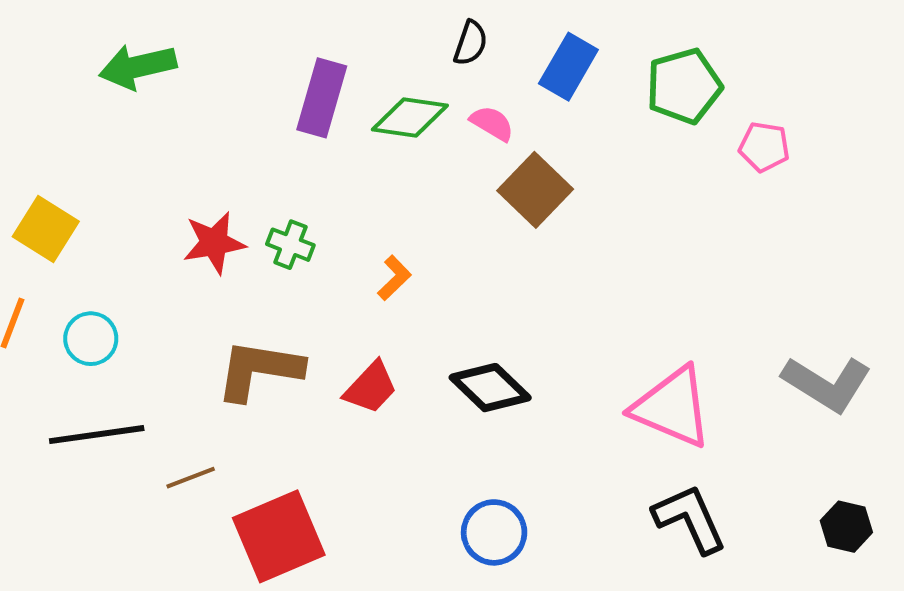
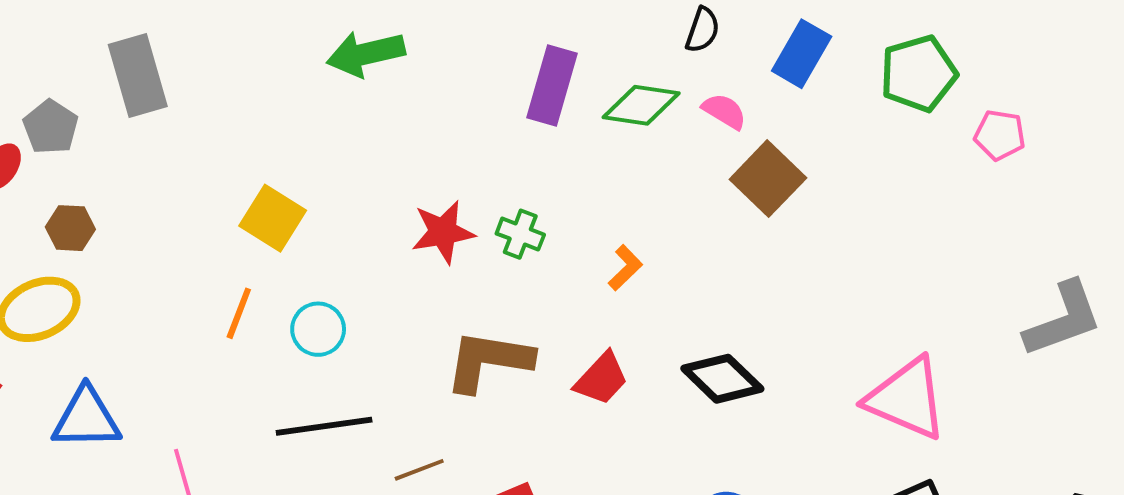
gray L-shape: (827, 384) -> (1063, 319), moved, turned -52

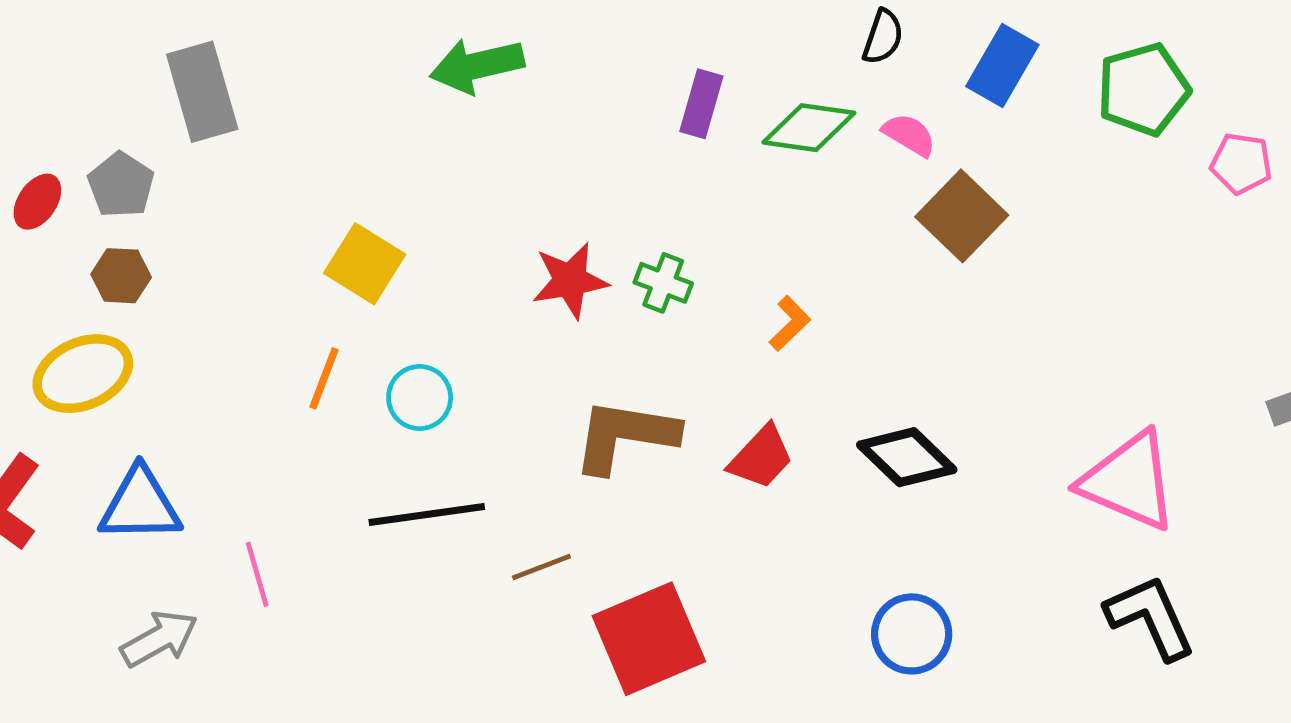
purple rectangle: (552, 85) -> (701, 104), size x0.7
gray pentagon: (51, 127) -> (121, 185), moved

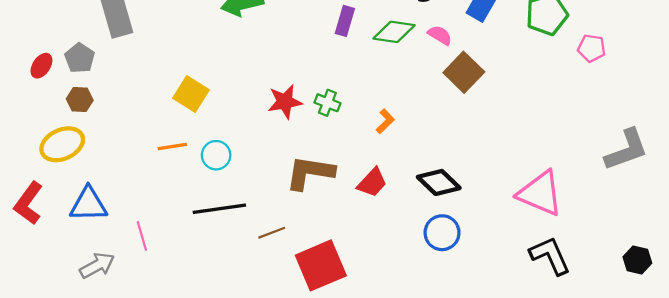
orange line: (324, 378) -> (172, 146), turned 60
blue circle: (912, 634) -> (442, 233), moved

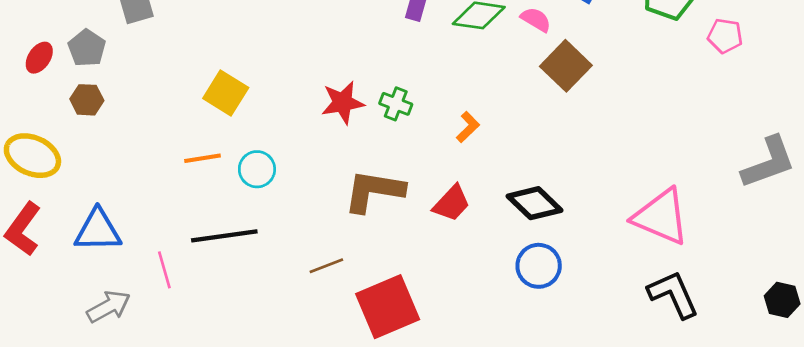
yellow ellipse: (62, 144) -> (32, 156), moved, turned 48
black line: (219, 209) -> (224, 236), moved

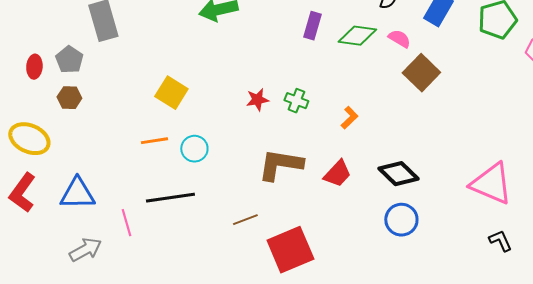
red ellipse: (39, 58) -> (34, 67), turned -30
red star: (343, 103) -> (257, 100), size x0.7
black L-shape: (673, 294) -> (500, 241), size x0.6

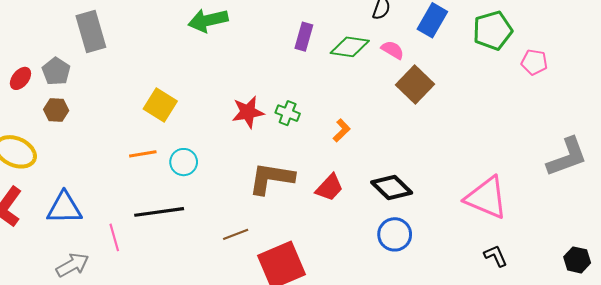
red ellipse: (34, 67) -> (20, 78), turned 35
red star: (257, 100) -> (248, 112), size x1.4

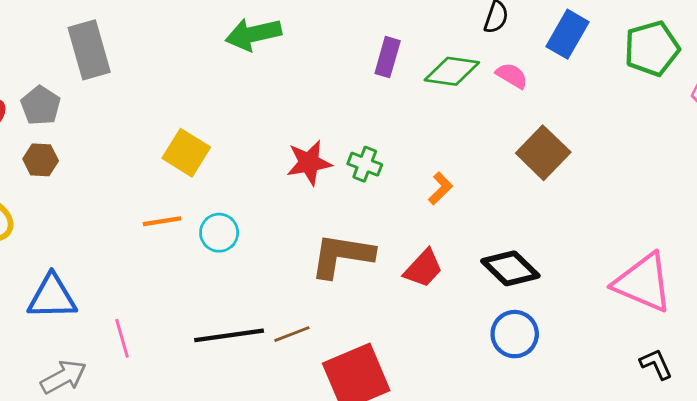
brown square: (415, 85) -> (543, 153), moved
black line: (159, 212) -> (229, 335), moved

